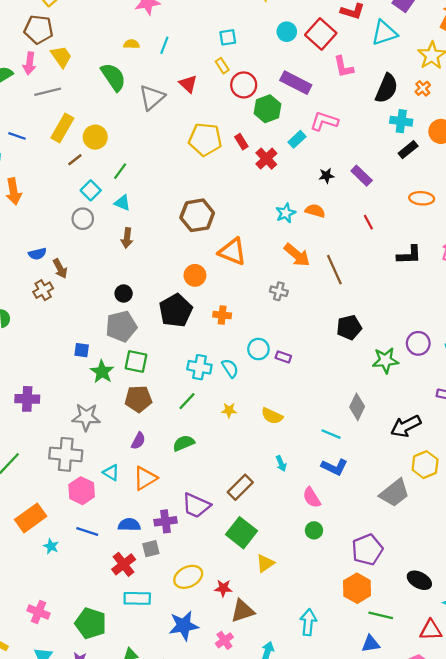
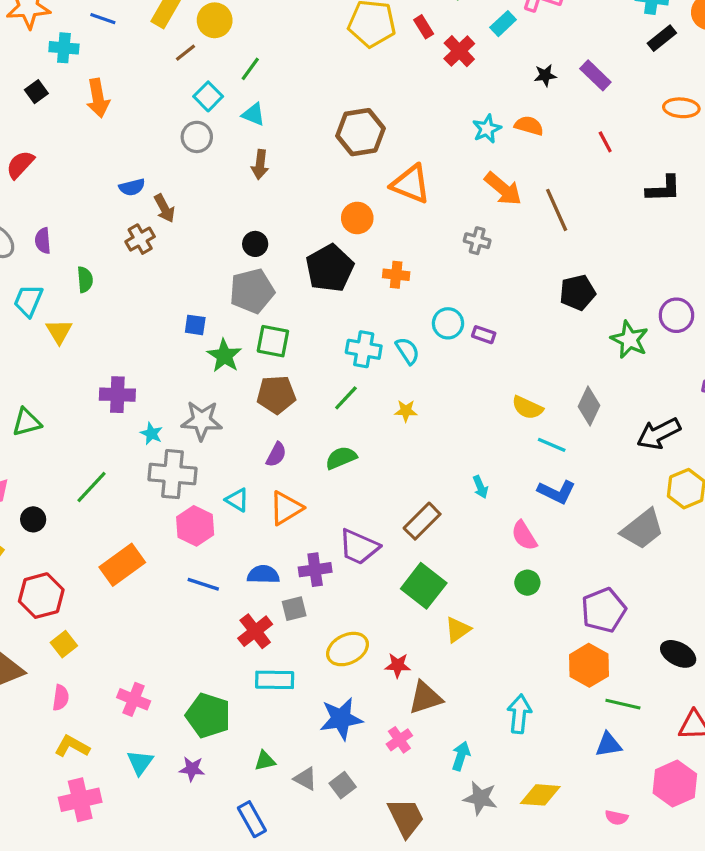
green star: (385, 360) -> (629, 340), turned 30
yellow semicircle: (272, 416) -> (527, 408), moved
cyan star: (51, 546) -> (151, 434), moved

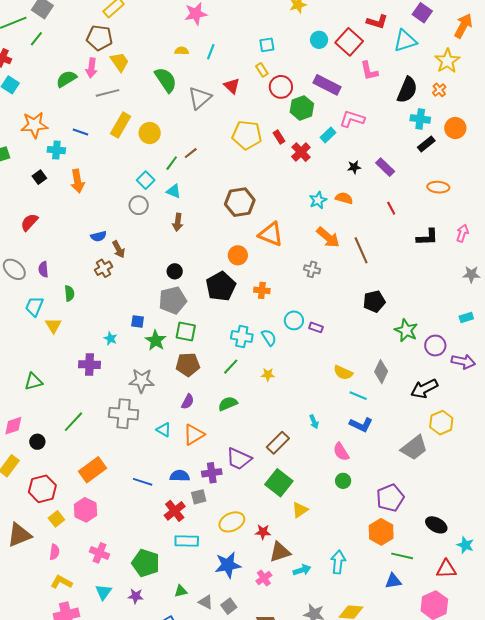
brown line: (185, 53) -> (191, 153), moved
purple circle: (676, 315) -> (435, 346), moved
cyan star: (151, 434) -> (111, 338), moved
pink hexagon: (195, 526) -> (85, 510), moved
cyan arrow: (461, 756) -> (302, 570), moved, turned 54

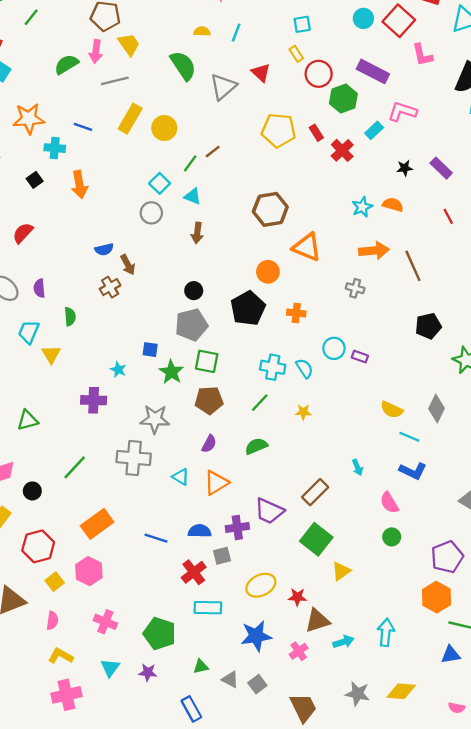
orange arrow: (328, 237) -> (374, 251), turned -45

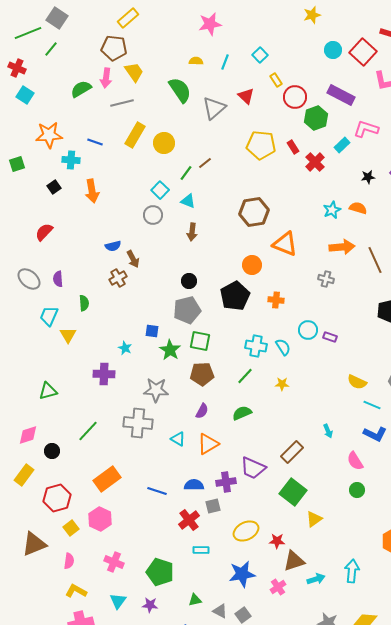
cyan square: (302, 24) -> (260, 55), moved, turned -35
cyan rectangle: (208, 608) -> (201, 550), size x0.7

